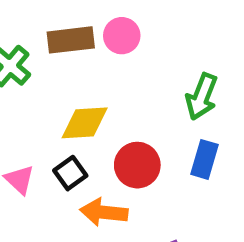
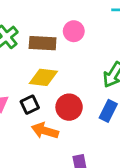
brown rectangle: (71, 40) -> (43, 43), moved

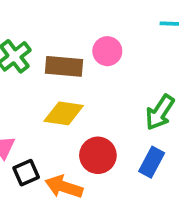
black square: (30, 105) -> (26, 173), moved

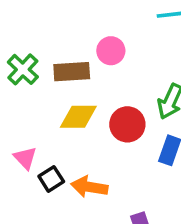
red circle: (98, 155) -> (127, 124), moved

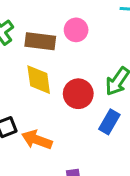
yellow diamond: (78, 117) -> (39, 80), turned 72

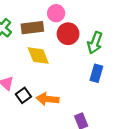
red circle: (78, 94) -> (68, 34), moved

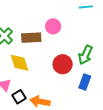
red circle: (68, 34) -> (63, 64), moved
yellow diamond: (38, 56) -> (20, 63), moved

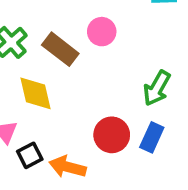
brown rectangle: (31, 38) -> (60, 49), turned 36
red circle: (63, 64) -> (112, 135), moved

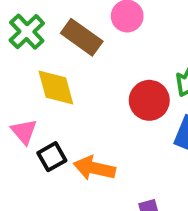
red circle: (112, 135) -> (149, 100), moved

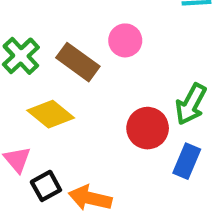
yellow diamond: (56, 88) -> (51, 114), turned -36

